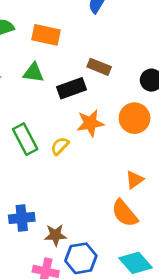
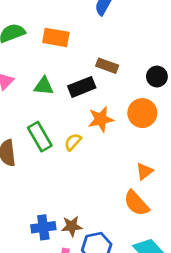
green triangle: (33, 73) -> (44, 86), moved
blue cross: (22, 218) -> (43, 227), moved

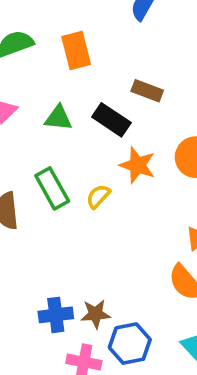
orange rectangle: (56, 37) -> (76, 51), turned 65
black rectangle: (82, 87) -> (111, 120), turned 55
orange star: (101, 119) -> (138, 165), turned 30

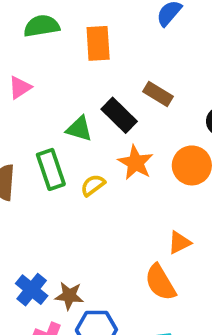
green triangle: (58, 118) -> (79, 129), moved
blue cross: (56, 315) -> (32, 290), turned 36

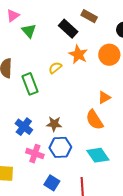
green triangle: (79, 129) -> (29, 31), moved, turned 35
green rectangle: (51, 169) -> (30, 84), moved
brown star: (69, 296) -> (54, 124), moved

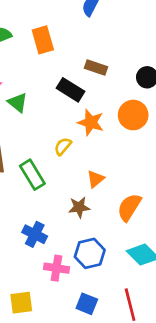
orange triangle: (104, 97) -> (96, 179), moved
orange semicircle: (95, 120) -> (129, 207), turned 75
brown star: (54, 124) -> (79, 207), moved

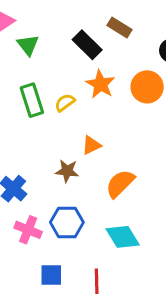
green rectangle: (32, 175) -> (32, 100), moved
blue square: (87, 304) -> (51, 275), turned -35

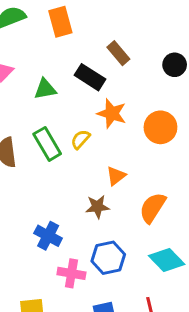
brown rectangle: (120, 28) -> (118, 53), turned 30
green triangle: (28, 45) -> (45, 89), moved, turned -50
orange circle: (147, 87) -> (160, 127), moved

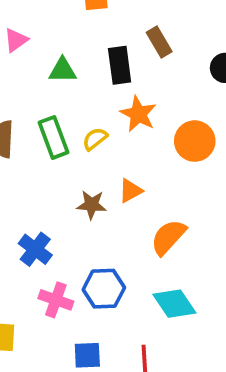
black rectangle: (90, 77) -> (120, 65), turned 40
brown star: (97, 207) -> (92, 205), moved

